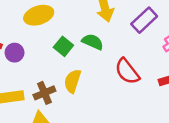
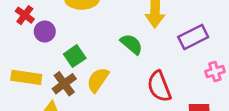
green square: (63, 46) -> (75, 56), moved
brown cross: (44, 93) -> (64, 84), turned -30

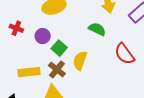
purple circle: (45, 31) -> (43, 36), moved

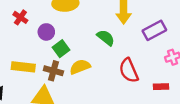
yellow semicircle: (80, 61) -> (80, 67), turned 36
brown cross: (57, 69) -> (53, 71), turned -36

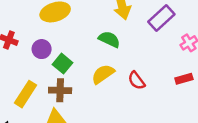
yellow rectangle: (23, 67) -> (25, 94), turned -50
yellow semicircle: (80, 67) -> (103, 74), moved
red semicircle: (129, 70) -> (137, 81), moved, size x0.7

